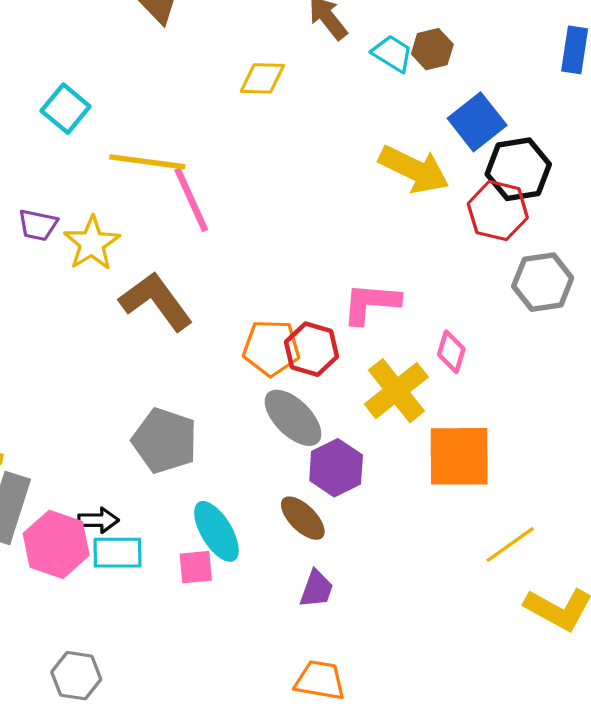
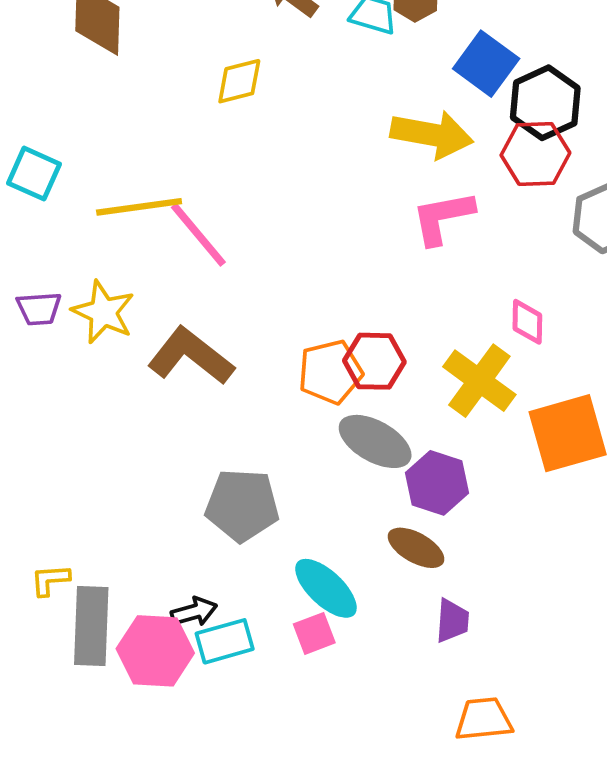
pink L-shape: (371, 303) -> (443, 217), moved

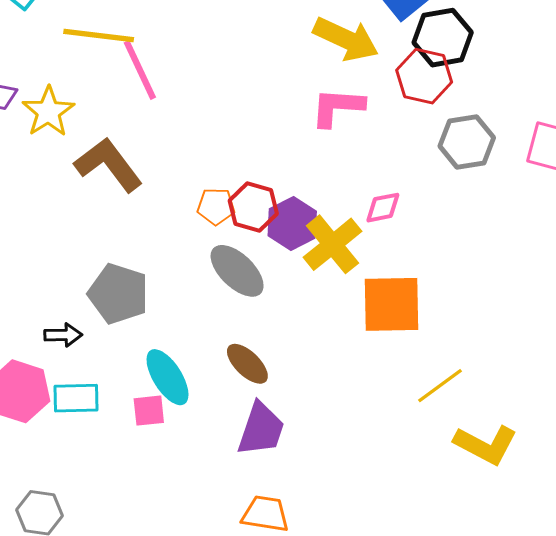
pink diamond: (527, 322) -> (383, 208), turned 63
orange pentagon: (330, 372) -> (216, 206), size x0.7
purple hexagon: (437, 483) -> (292, 223), moved
black arrow: (194, 612) -> (63, 335), moved
purple trapezoid: (452, 621) -> (261, 429), size x1.5

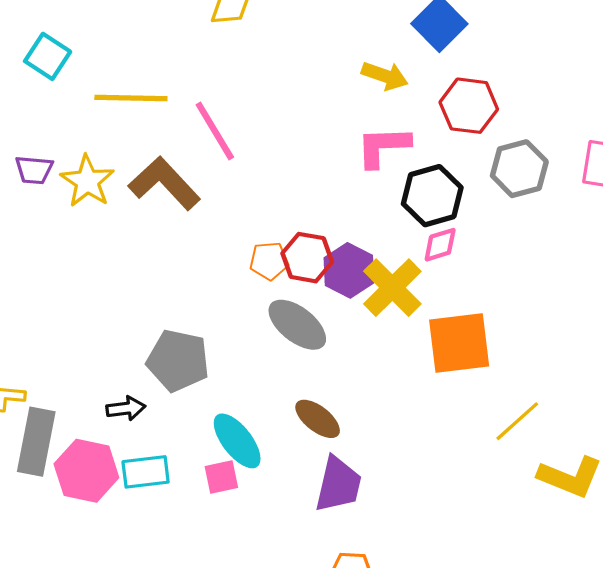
black hexagon: (443, 38) -> (432, 196), moved
yellow arrow: (346, 39) -> (385, 76), size x0.7
pink line: (140, 70) -> (215, 131), moved
brown L-shape: (108, 165) -> (164, 183), moved

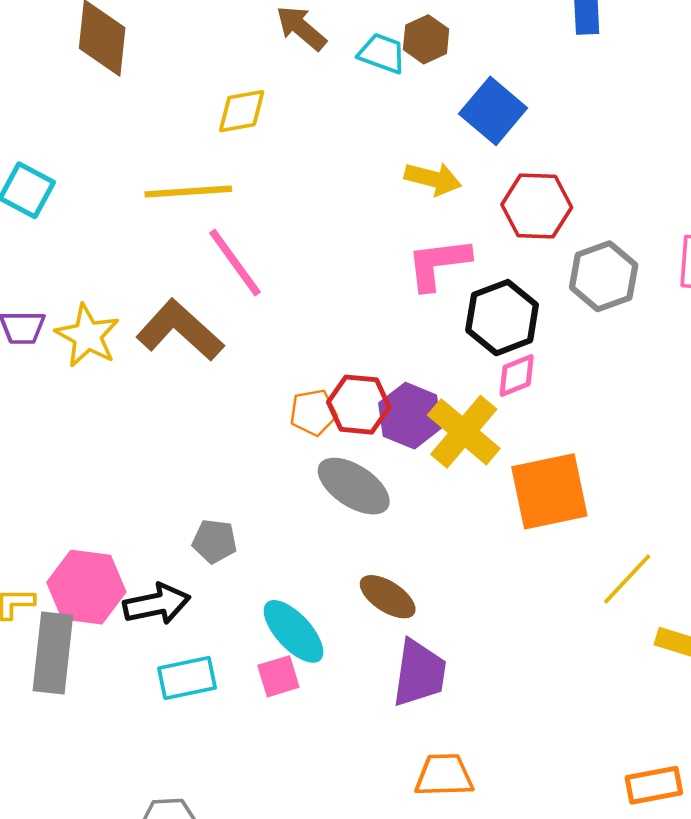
yellow line: (131, 98) -> (188, 192), moved
gray pentagon: (178, 361) -> (214, 541), size x0.6
black arrow: (126, 408) -> (157, 604), size x1.4
pink hexagon: (86, 471) -> (86, 587), moved

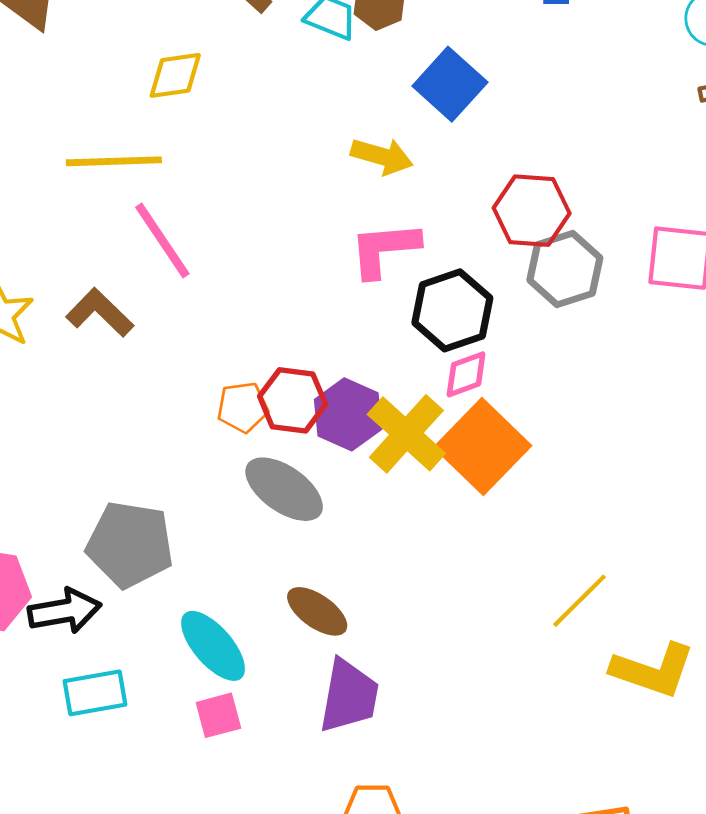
red hexagon: (537, 206) -> (532, 211), moved
brown L-shape: (180, 330) -> (100, 313), size x0.7
orange square: (549, 491) -> (483, 446), moved, turned -36
gray pentagon: (214, 541) -> (130, 544), size x1.8
pink square: (278, 676) -> (218, 715), moved

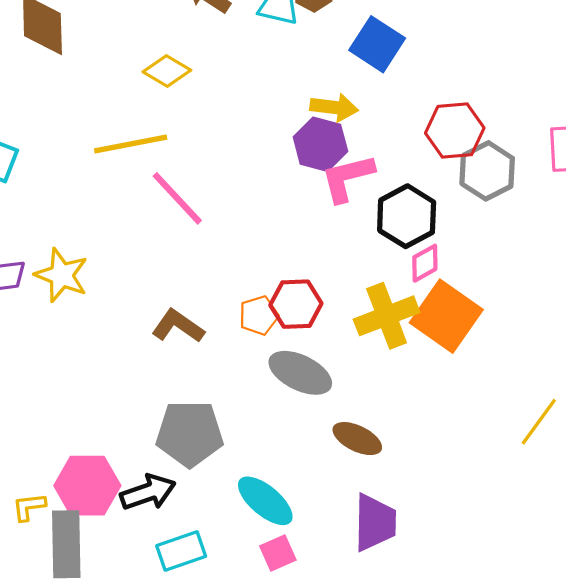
yellow diamond: (175, 75) -> (167, 71), turned 48
brown L-shape: (100, 313) -> (178, 326), moved
purple hexagon: (348, 414) -> (320, 144), moved
yellow cross: (406, 434) -> (387, 316), turned 36
brown ellipse: (317, 611) -> (357, 439), moved

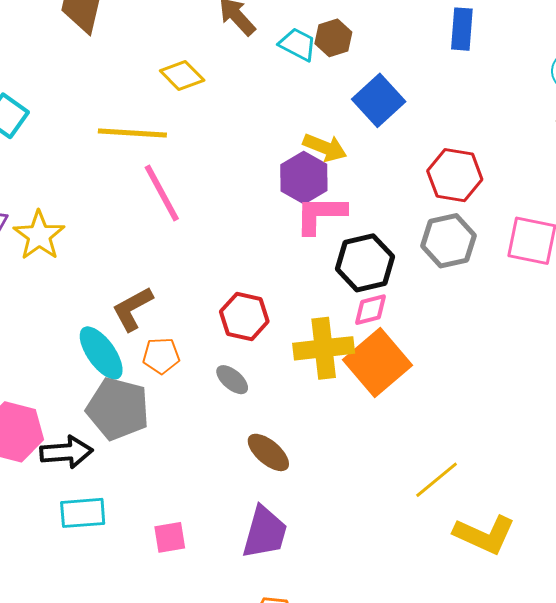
red hexagon: (455, 131) -> (455, 175), moved
orange pentagon: (259, 315) -> (161, 356), moved
brown L-shape: (178, 326) -> (133, 309), turned -78
gray ellipse: (300, 373) -> (232, 380), size x0.6
cyan ellipse: (265, 501) -> (101, 353), moved

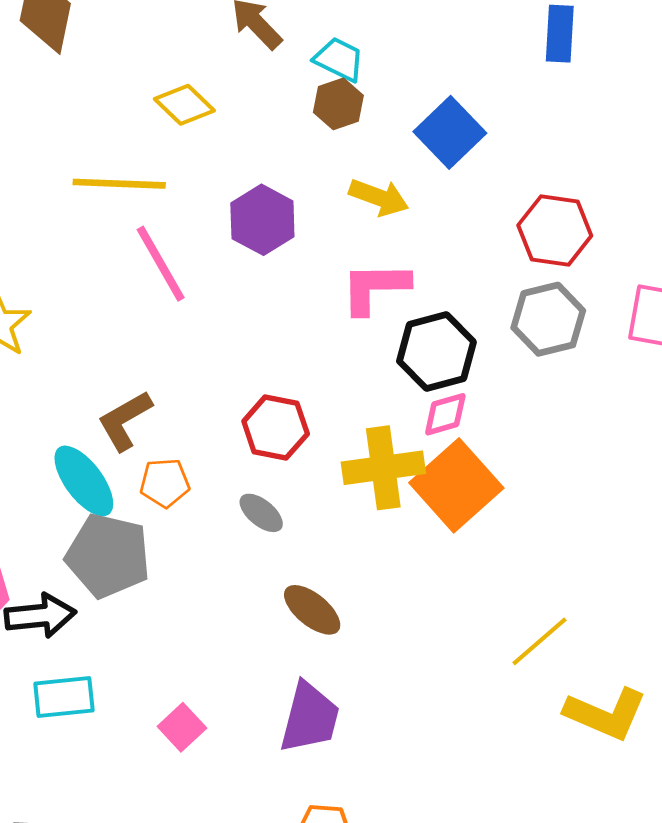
brown hexagon: (333, 38) -> (338, 104), moved
purple hexagon: (304, 178) -> (262, 220), moved
pink square: (170, 537) -> (182, 727), turned -32

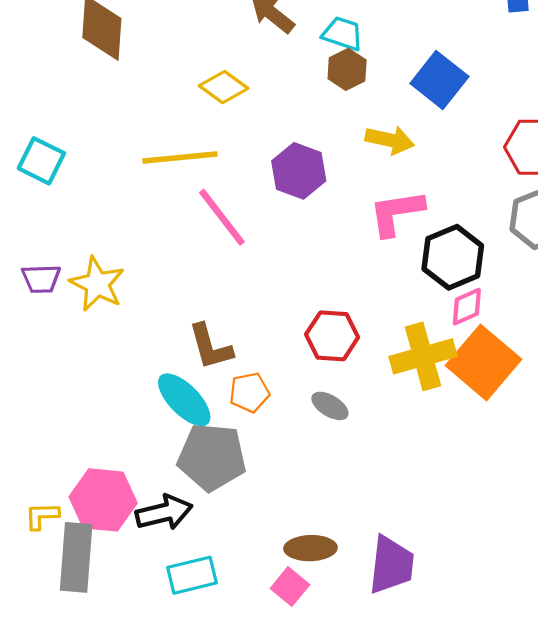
brown L-shape: (125, 420) -> (210, 347), turned -68
brown ellipse: (312, 610) -> (310, 548), moved, turned -33

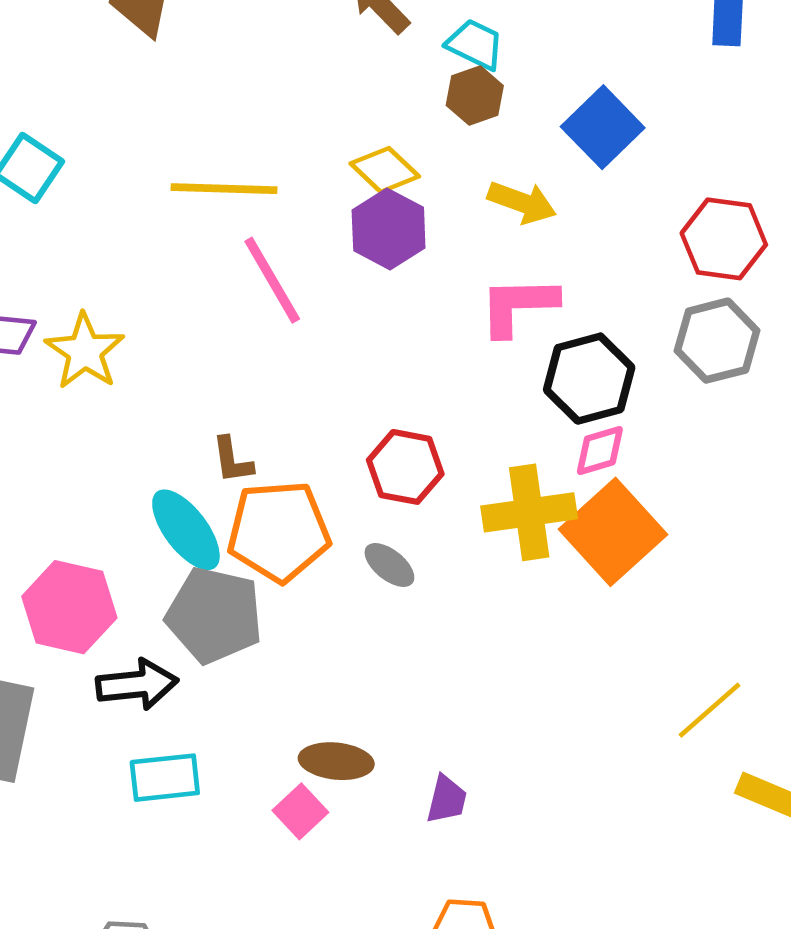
yellow diamond: (224, 87) -> (385, 170), moved
brown L-shape: (210, 347) -> (232, 460), size x0.7
orange pentagon: (249, 392) -> (279, 531), size x1.8
pink hexagon: (103, 500) -> (69, 607), moved
purple trapezoid: (391, 565) -> (447, 799), size x0.6

